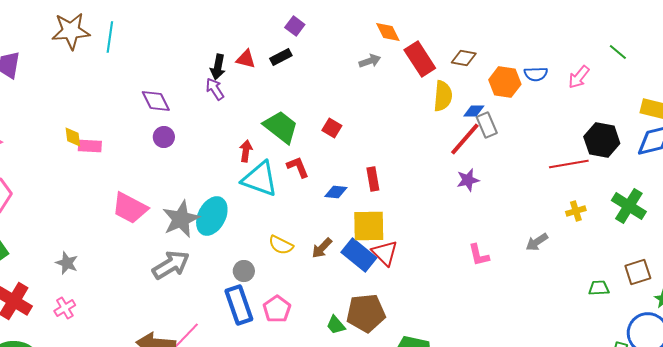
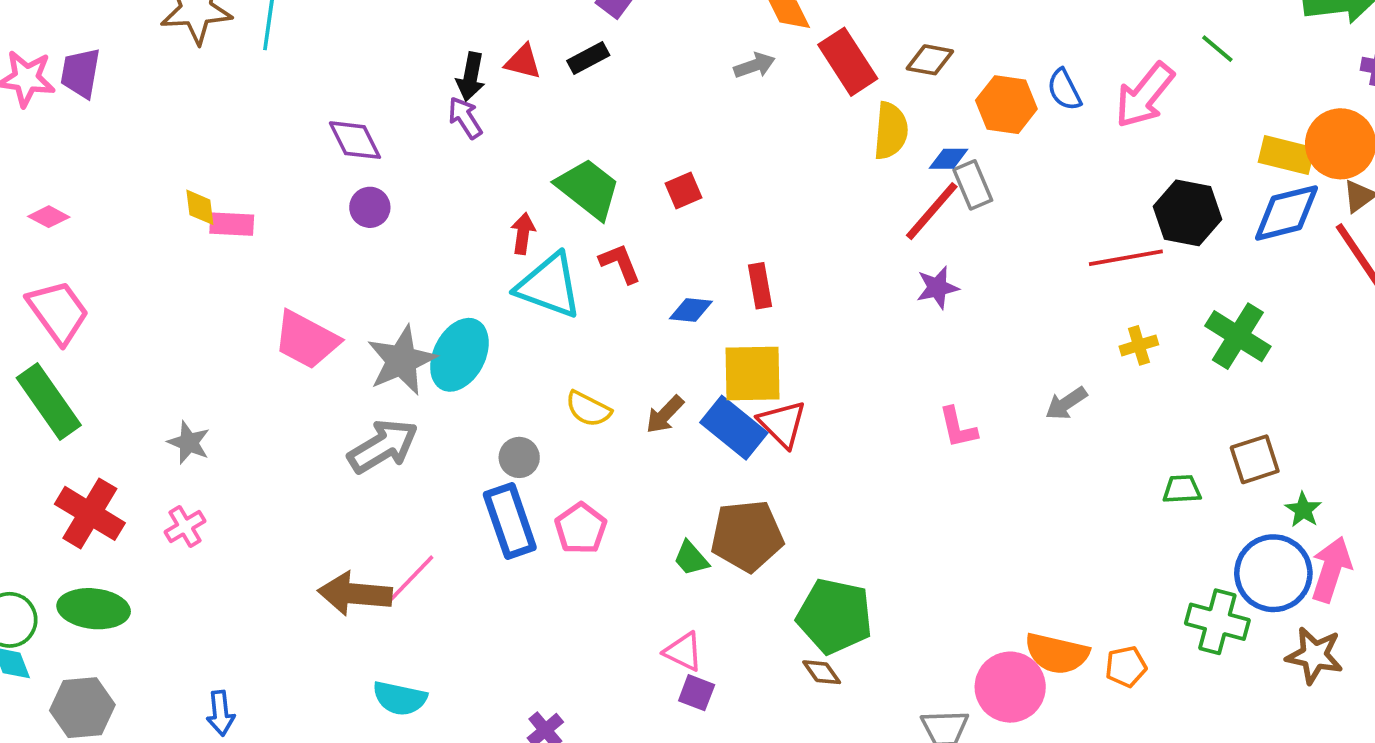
blue semicircle: (536, 74) -> (1064, 90), turned 65
pink arrow: (579, 77) -> (1145, 95), size x1.5
red square: (332, 128) -> (683, 191), turned 36

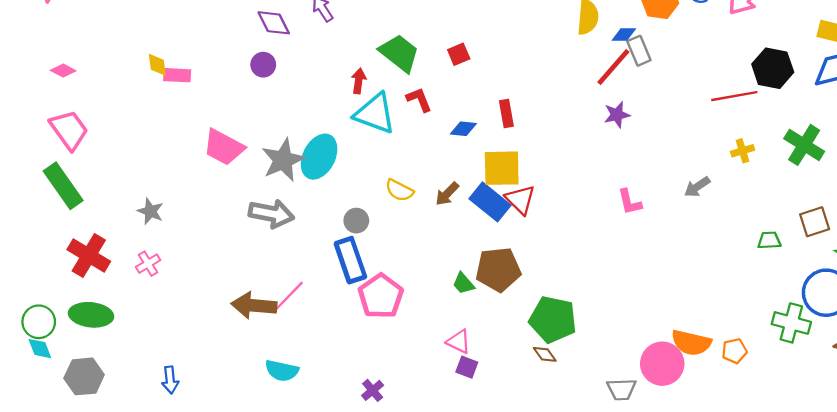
purple diamond: (355, 140) -> (274, 23), moved
gray arrow: (383, 446) -> (271, 214), turned 42
pink pentagon: (581, 528) -> (381, 296), moved, size x1.4

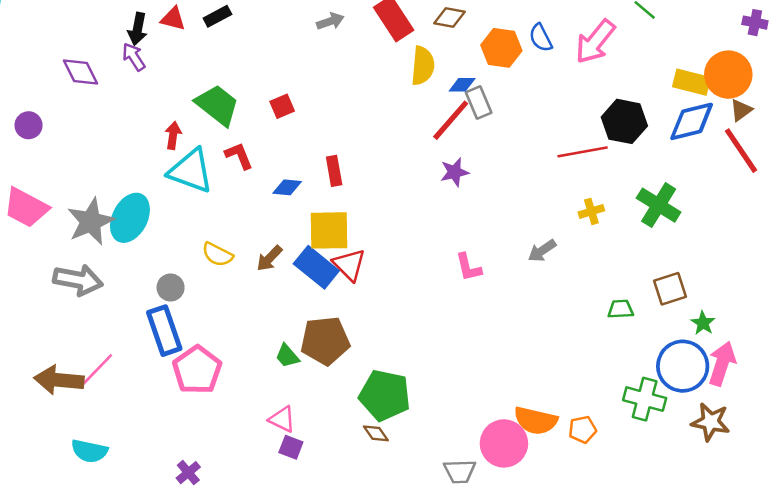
purple circle: (263, 65) -> (29, 125), moved

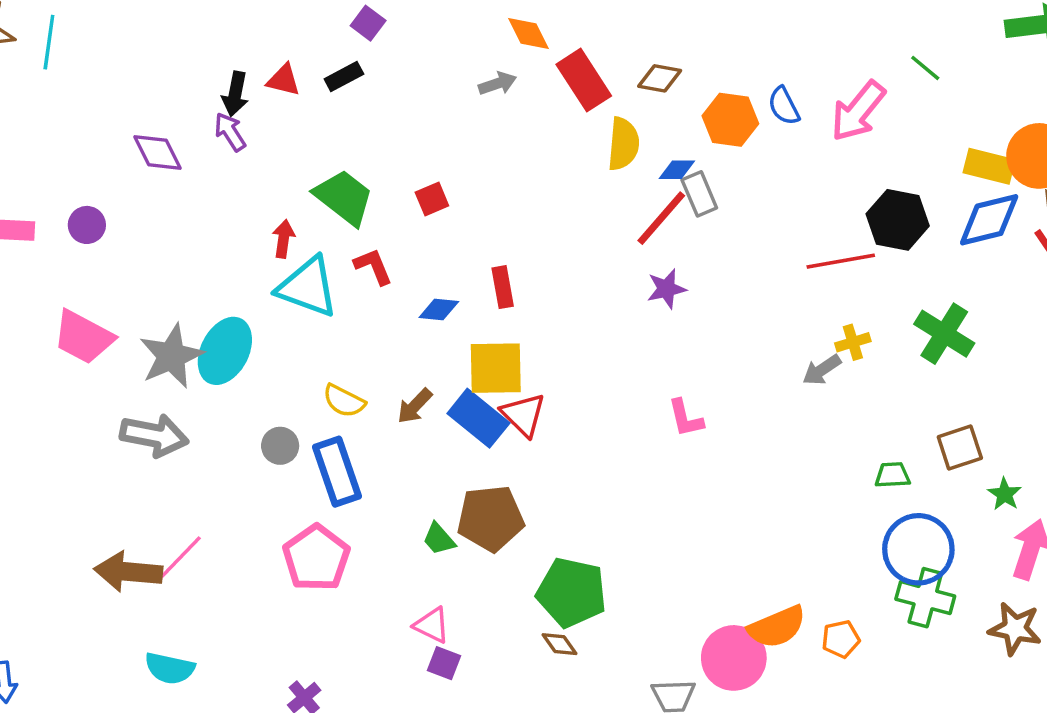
gray arrow: (542, 251) -> (822, 370), moved
blue rectangle: (164, 331) -> (337, 472), moved
blue circle: (683, 366) -> (918, 549), moved
orange semicircle: (536, 421) -> (777, 627), turned -36

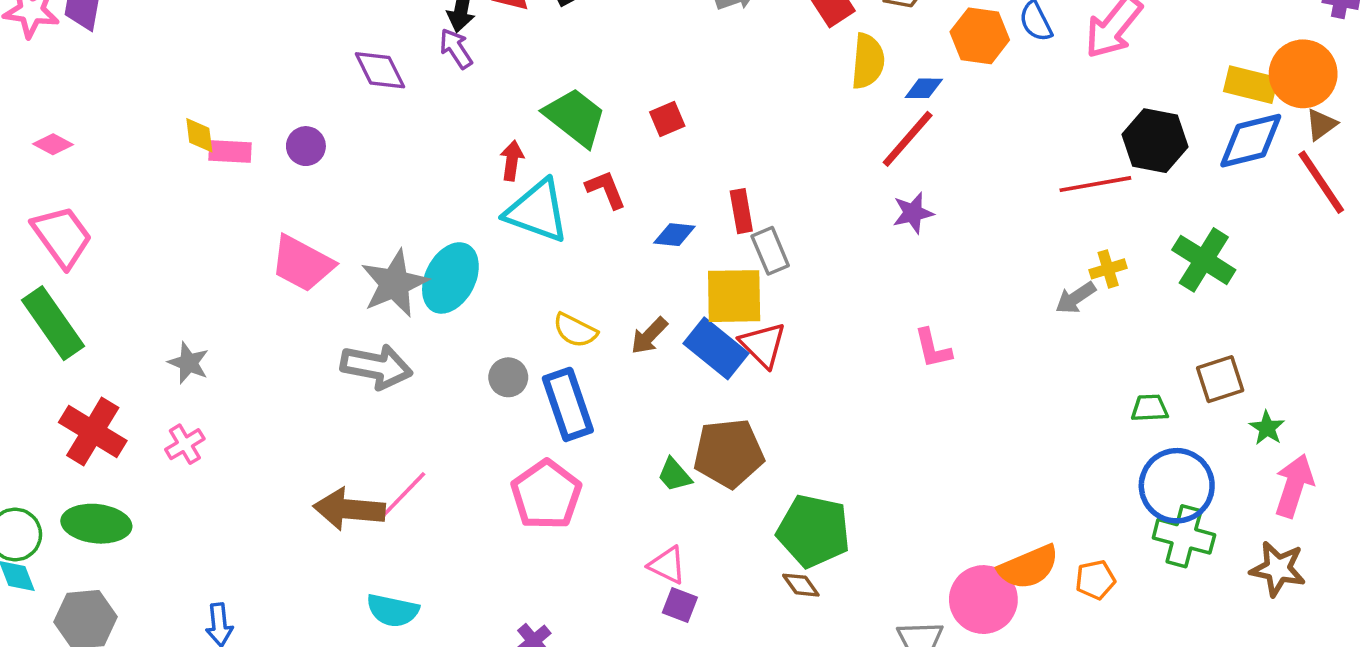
gray rectangle: (699, 194) -> (770, 251), moved

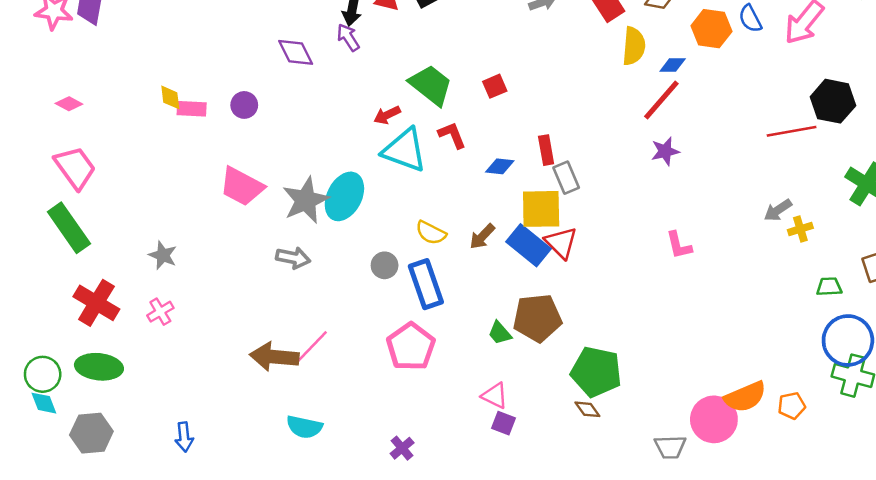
red arrow: (512, 161) -> (387, 115), turned -124
yellow cross: (1108, 269) -> (800, 229), moved
gray arrow: (376, 366) -> (293, 258), size x0.7

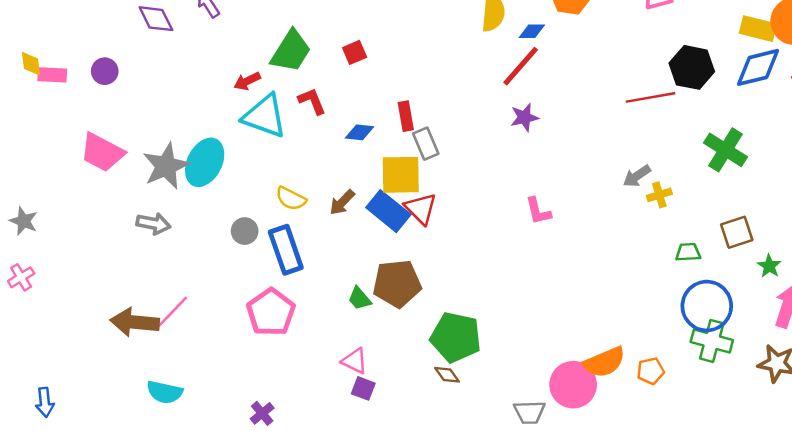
green trapezoid: (431, 85) -> (291, 51), turned 84

